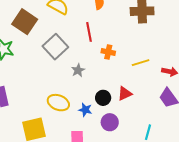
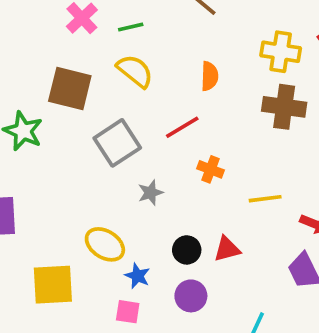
brown square: (25, 22) -> (70, 89), turned -30
red line: (89, 32) -> (182, 127), turned 60
blue star: (85, 110) -> (137, 276), moved

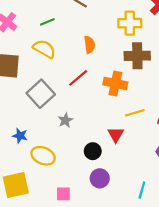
green line: (131, 27) -> (47, 22), moved
orange cross: (210, 169) -> (115, 83), moved, size x1.5
red triangle: (227, 249) -> (116, 135), moved, turned -35
blue star: (137, 276) -> (20, 136), moved

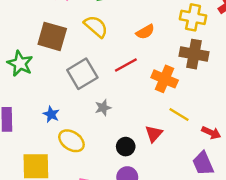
orange semicircle: (90, 45) -> (145, 32), turned 56
yellow line: (135, 113) -> (179, 115), turned 36

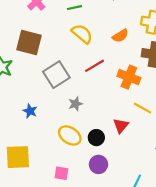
yellow semicircle: (96, 26) -> (82, 34), moved
orange semicircle: (145, 32) -> (120, 36), moved
yellow ellipse: (71, 141) -> (70, 135), moved

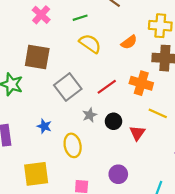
red line: (94, 66) -> (107, 87), moved
yellow ellipse: (70, 135) -> (73, 145), moved, turned 50
black circle: (96, 138) -> (113, 121), moved

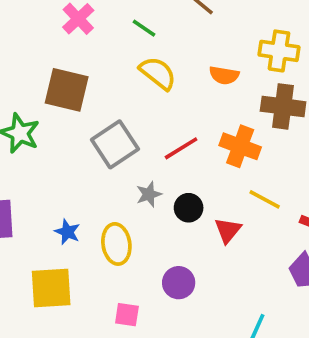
green line: (80, 18) -> (144, 28), turned 48
orange semicircle: (129, 42) -> (224, 75), turned 42
blue star: (44, 126) -> (67, 232), moved
purple circle: (118, 174) -> (179, 283), moved

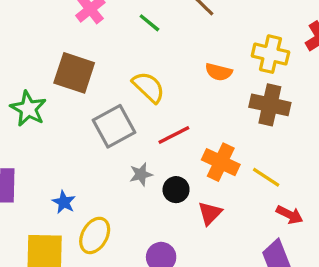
yellow semicircle: (158, 73) -> (149, 87), moved
orange cross: (240, 146) -> (221, 162), moved
yellow line: (265, 199) -> (266, 177), moved
yellow ellipse: (116, 244) -> (95, 235), moved, turned 33

